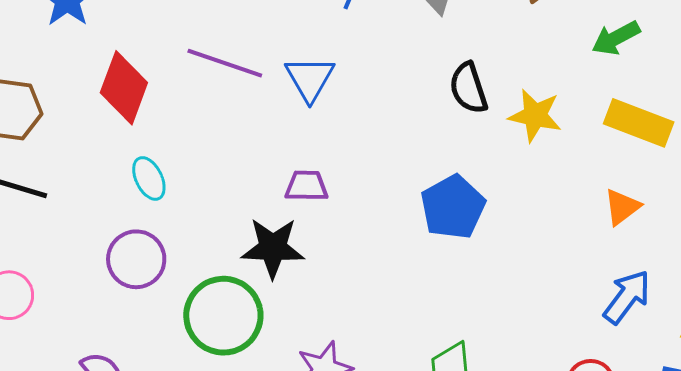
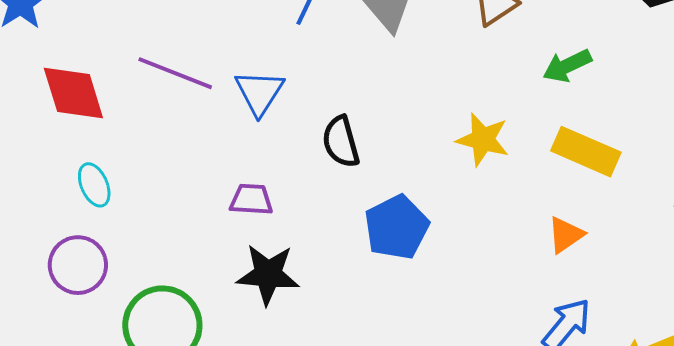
red diamond: (124, 88) -> (73, 93), turned -40
black semicircle: (468, 88) -> (341, 142), moved
black star: (273, 248) -> (268, 274), moved

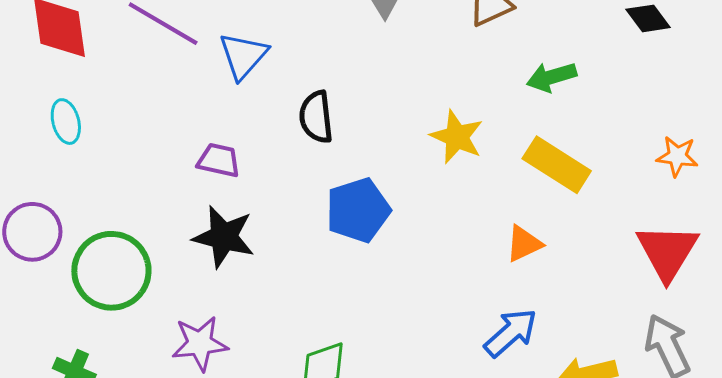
purple circle: (78, 265) -> (32, 232), moved

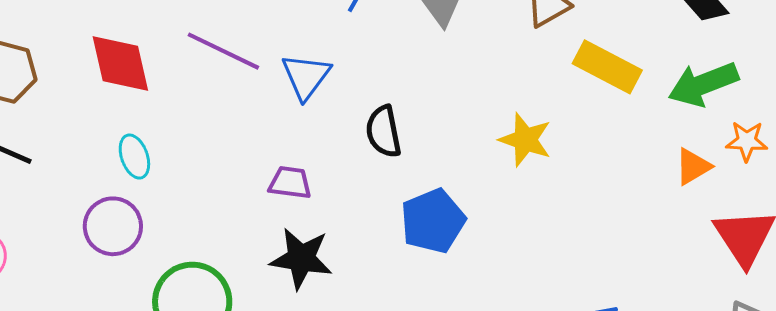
green arrow: (551, 77) -> (703, 84), moved, size x1.4
yellow rectangle: (557, 165) -> (607, 67), moved
purple circle: (32, 232) -> (113, 226), moved
orange triangle: (524, 244) -> (693, 167), moved

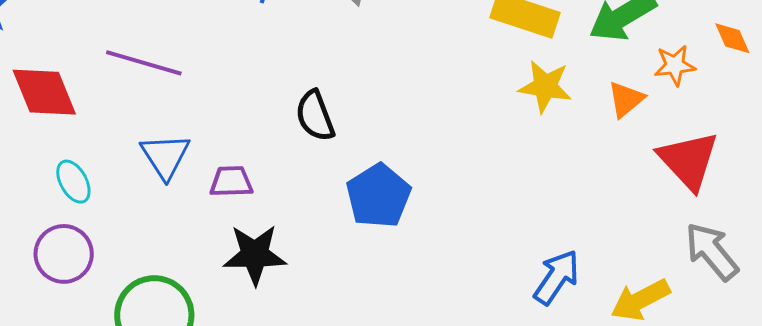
blue triangle: (306, 76) -> (165, 156), moved
yellow star: (525, 140) -> (545, 86), moved

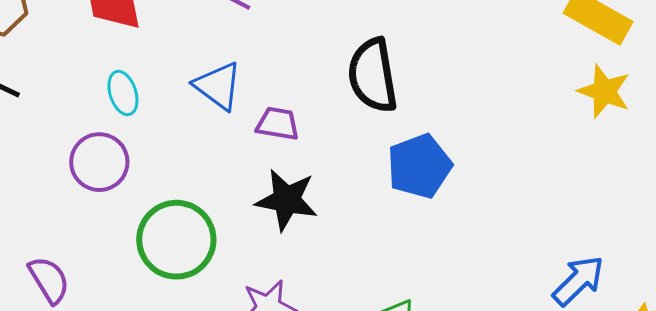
black semicircle: (315, 116) -> (373, 75), size x1.4
blue triangle: (165, 156) -> (218, 86), turned -32

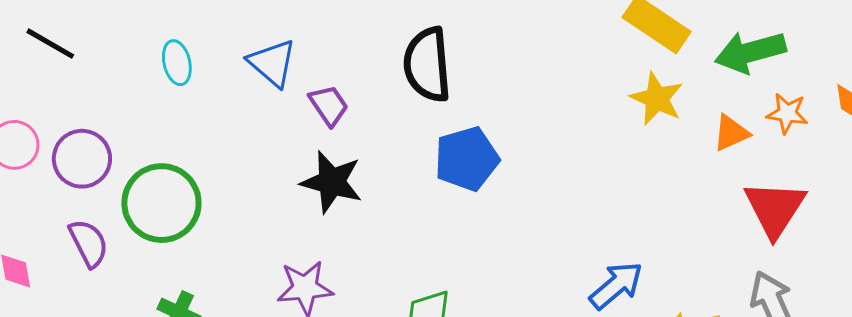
purple trapezoid: (278, 124) -> (329, 105), turned 42
purple circle: (99, 162) -> (82, 159), moved
green circle: (176, 240) -> (161, 203), moved

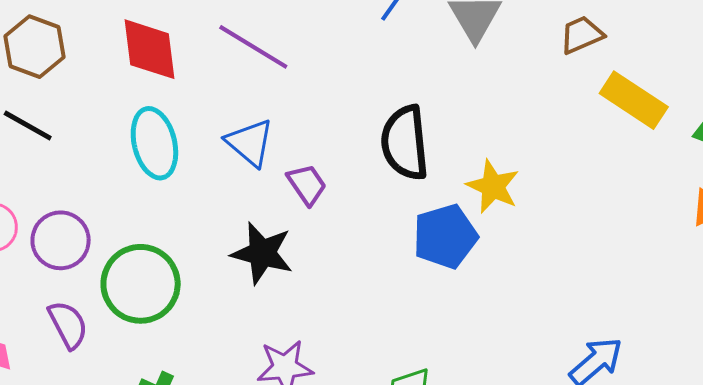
cyan ellipse: (177, 63) -> (154, 143), size x1.6
yellow star: (657, 99) -> (493, 187), moved
black star: (332, 182) -> (262, 253), moved

